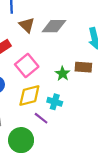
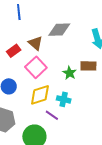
brown triangle: (27, 25) -> (36, 43), moved

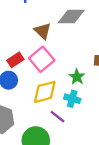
red rectangle: (14, 51) -> (15, 60), moved
green star: (70, 73) -> (77, 77), moved

